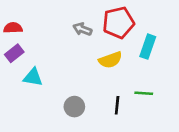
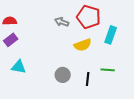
red pentagon: (118, 23) -> (89, 17), turned 30
cyan triangle: (33, 77) -> (19, 67), moved
gray circle: (74, 107) -> (63, 75), moved

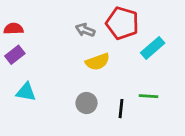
cyan rectangle: (111, 35) -> (153, 48), turned 30
yellow semicircle: (83, 45) -> (98, 62), moved

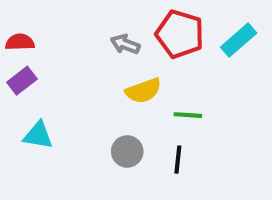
cyan rectangle: (153, 48) -> (239, 40), moved
green line: (148, 96) -> (188, 115), moved

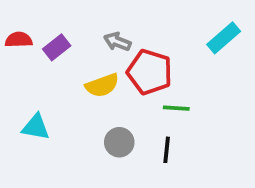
red pentagon: (180, 34) -> (150, 72), moved
purple rectangle: (22, 81) -> (57, 47), moved
yellow semicircle: (143, 91) -> (102, 85), moved

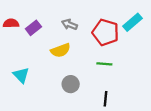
red pentagon: (150, 72) -> (105, 32), moved
cyan triangle: (36, 127) -> (21, 75), turned 36
black line: (167, 150) -> (105, 99), moved

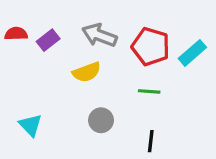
cyan rectangle: (133, 22) -> (192, 53), moved
gray arrow: (69, 24) -> (99, 35), size x1.5
cyan triangle: (21, 75) -> (30, 125), moved

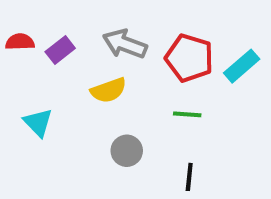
cyan triangle: (30, 125) -> (38, 123), moved

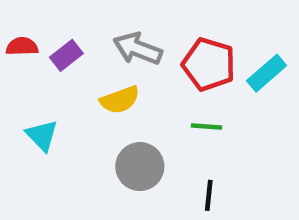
gray circle: (127, 151) -> (140, 167), size x1.4

